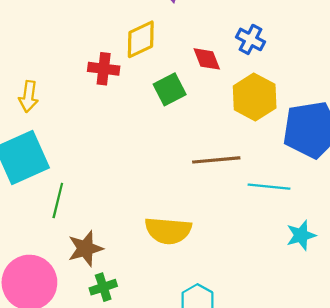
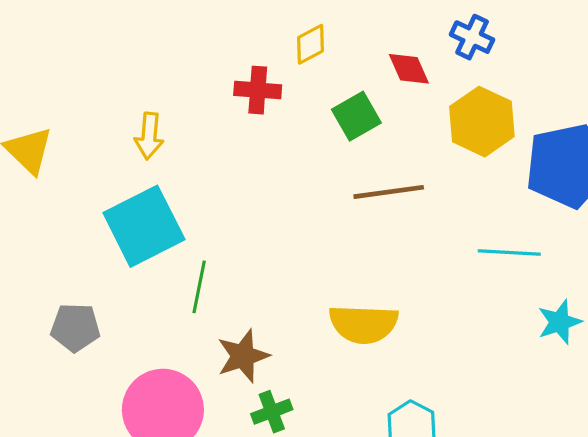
yellow diamond: (141, 39) -> (310, 44), size x0.7
brown line: (216, 160) -> (389, 192), moved

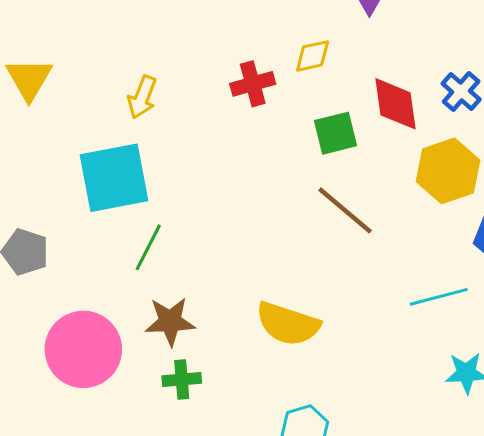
red diamond: (409, 69) -> (395, 104), size x1.4
red cross: (258, 90) -> (253, 84), turned -36
brown line: (389, 192) -> (345, 210), turned 32
cyan line: (509, 253) -> (439, 297), turned -34

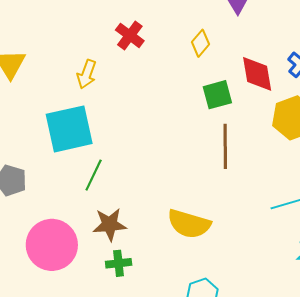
yellow diamond: (313, 56) -> (200, 43), turned -36
red cross: (253, 84) -> (130, 35), moved, turned -36
brown line: (345, 210) -> (225, 146), turned 51

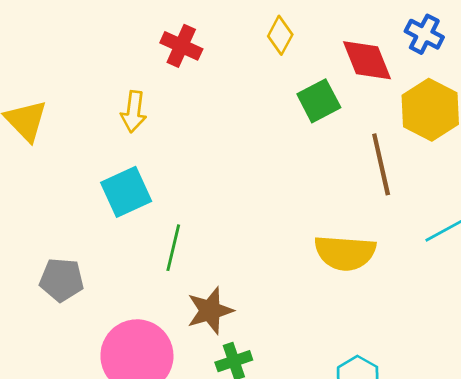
cyan square: (69, 129) -> (126, 192), size x0.7
brown line: (225, 146) -> (381, 164), moved
yellow semicircle: (189, 224) -> (345, 253), moved

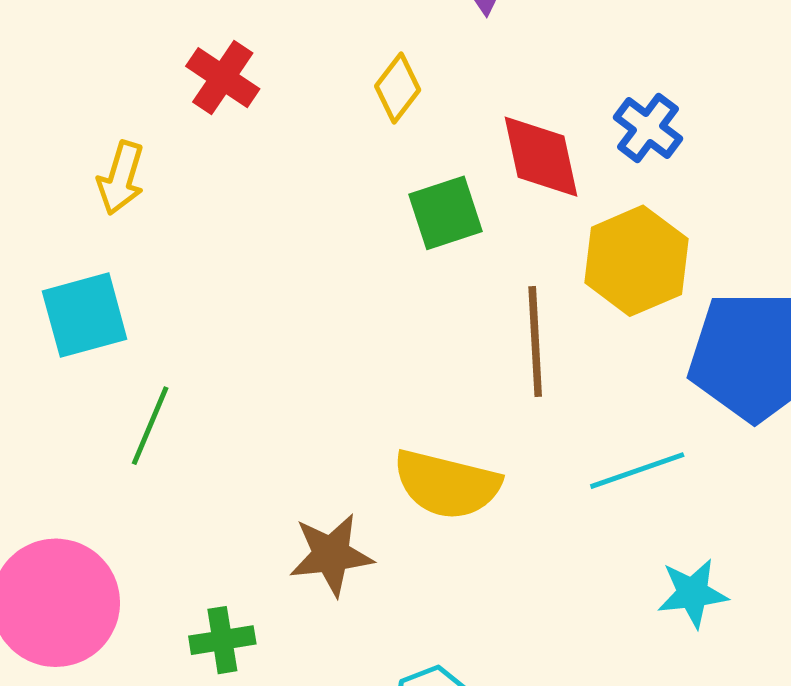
brown star: (210, 311) -> (331, 555), moved

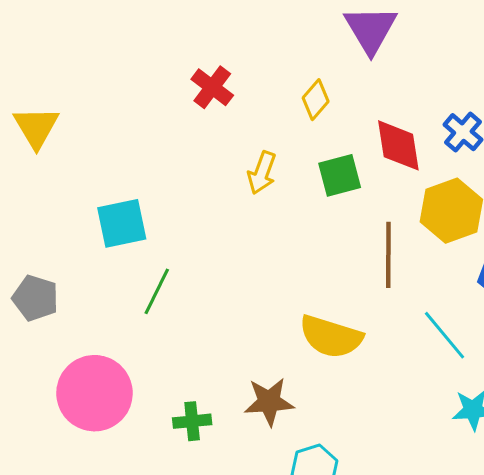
yellow arrow: (121, 178) -> (262, 173), moved
cyan line: (637, 471) -> (444, 335), turned 66
brown star: (331, 555) -> (269, 402), moved

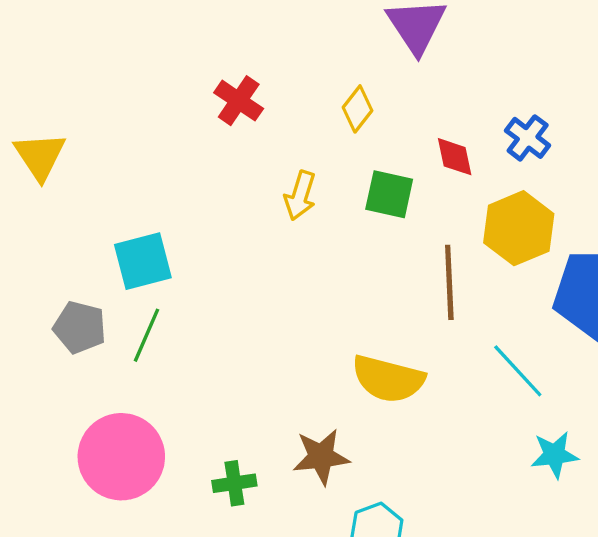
red diamond: (398, 145) -> (455, 157), size x0.7
green square: (340, 175) -> (389, 194), turned 30
green line: (157, 291) -> (147, 335), moved
gray pentagon: (35, 298) -> (80, 327), moved

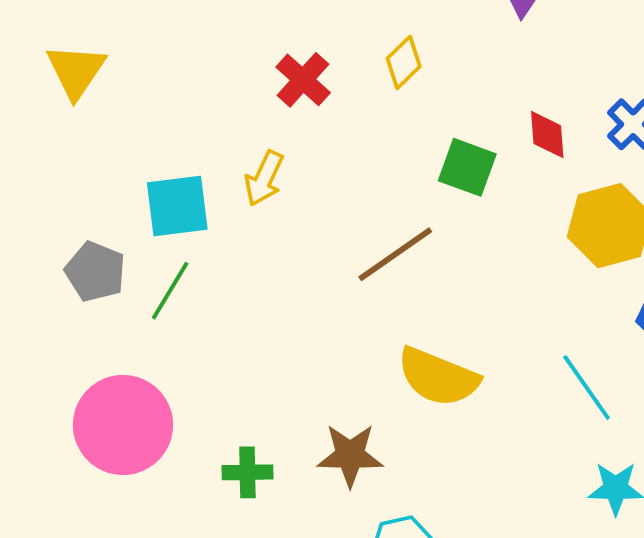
red cross: (239, 101) -> (303, 80), moved
yellow diamond: (358, 109) -> (404, 62), moved
yellow arrow: (300, 196) -> (264, 178), moved
brown line: (449, 282) -> (395, 254), moved, turned 50

